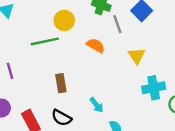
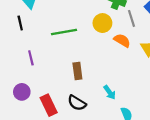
yellow circle: (64, 20) -> (102, 23), moved
orange semicircle: (96, 45) -> (122, 40), moved

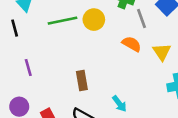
yellow circle: (102, 23) -> (94, 20), moved
green line: (64, 32) -> (63, 21), moved

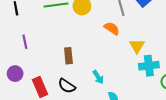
yellow triangle: (162, 52) -> (137, 46), moved

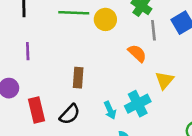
cyan cross: (149, 66) -> (138, 104), moved, turned -30
black semicircle: (67, 86) -> (70, 114), turned -90

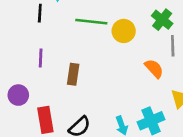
brown rectangle: (78, 78) -> (73, 74), moved

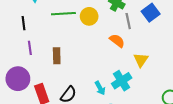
black line: (40, 13) -> (23, 23), moved
purple circle: (18, 95) -> (18, 79), size x1.5

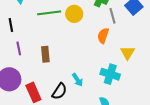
orange semicircle: (117, 41) -> (103, 36), turned -105
cyan cross: (122, 81) -> (110, 74), turned -36
cyan arrow: (100, 88) -> (78, 80), moved

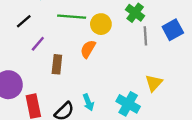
black line: (11, 25) -> (24, 21), turned 48
orange semicircle: (103, 36) -> (88, 49), moved
purple line: (19, 48) -> (38, 44), moved, turned 40

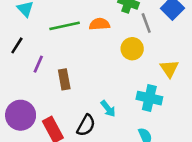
yellow circle: (101, 24) -> (132, 49), moved
orange semicircle: (88, 49) -> (99, 24), moved, turned 72

